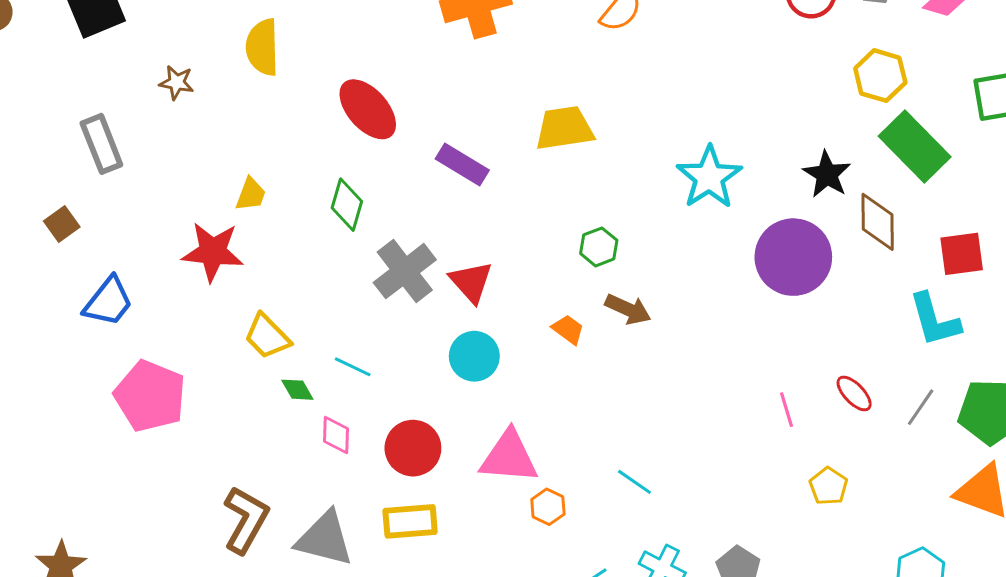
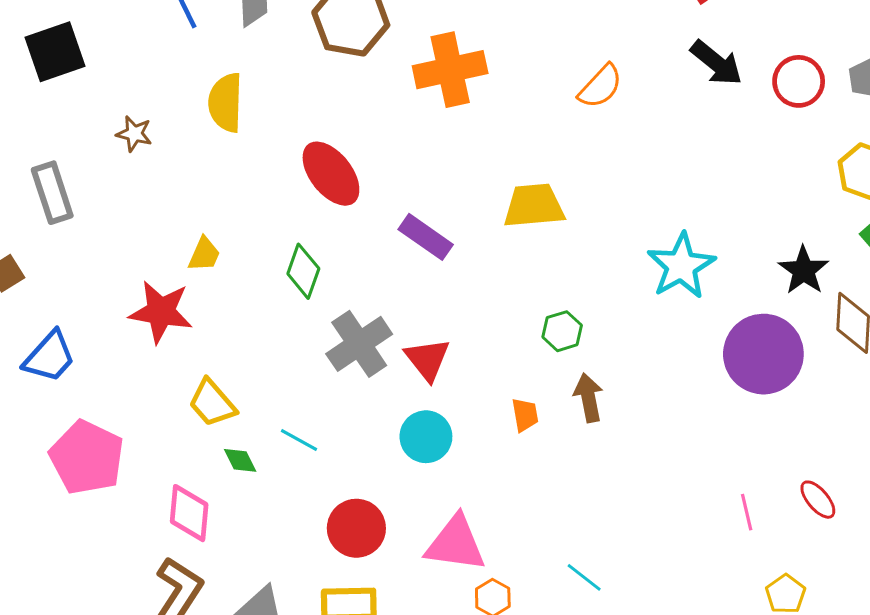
brown arrow: (628, 309) -> (588, 398), turned -129
orange trapezoid: (568, 329) -> (525, 415), turned 40
pink diamond: (336, 435) -> (189, 513), moved, size x1.4

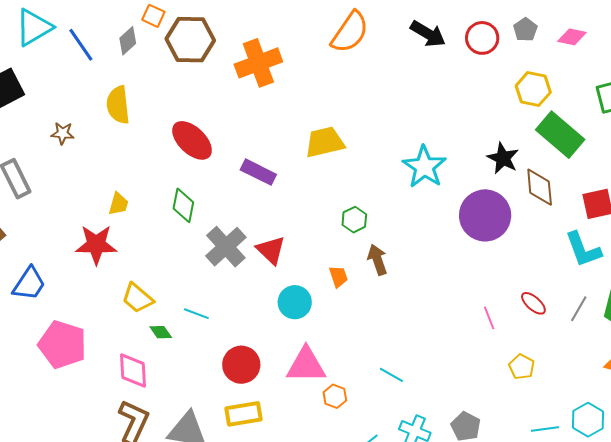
orange semicircle: (600, 86) -> (350, 32), moved, size x1.4
cyan circle: (426, 437) -> (295, 302), moved

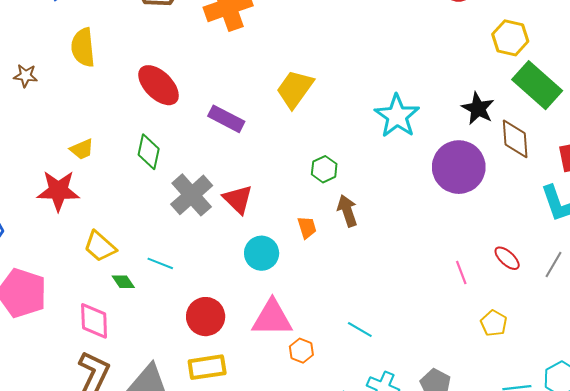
yellow trapezoid: (325, 142) -> (295, 89), turned -42
yellow trapezoid: (118, 204) -> (82, 149), turned 50

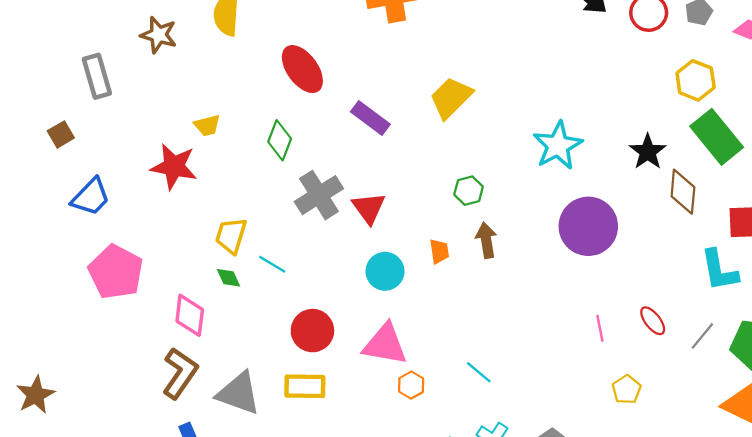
brown star: (26, 76) -> (159, 35), size x1.4
purple circle: (459, 167) -> (588, 226), moved
yellow trapezoid: (100, 246) -> (231, 236), moved, turned 56

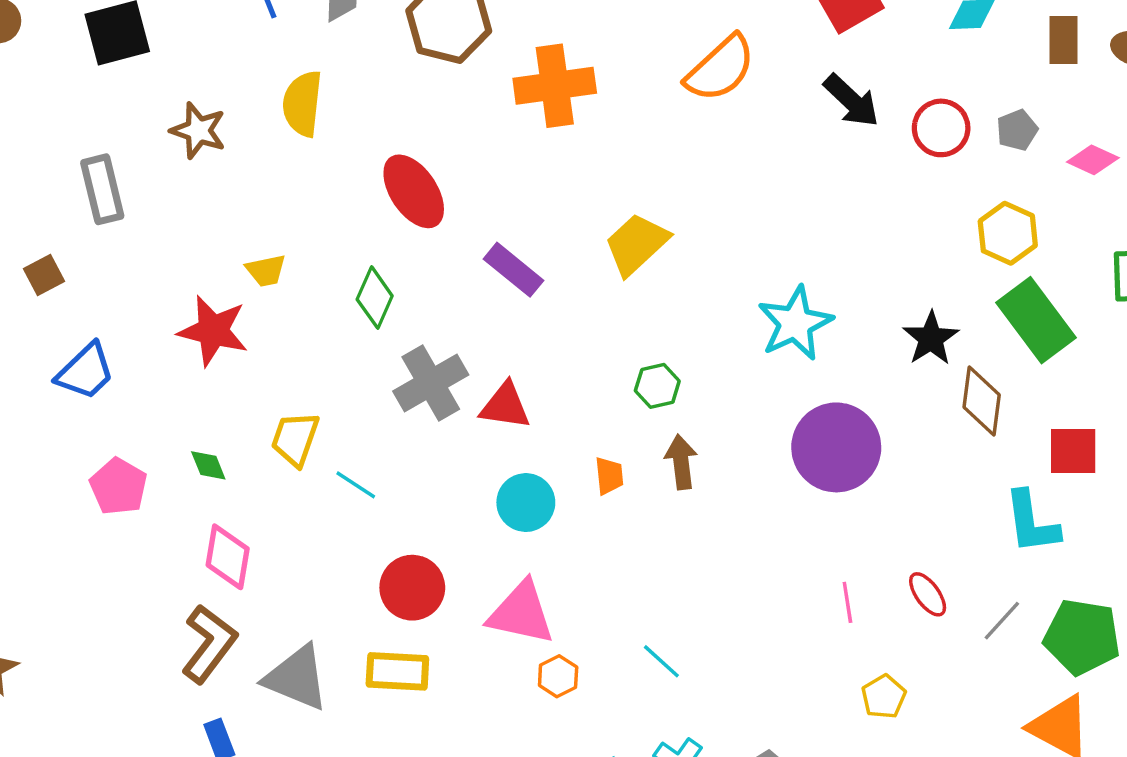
red triangle: (369, 208) -> (505, 406), turned -48
pink pentagon: (116, 272) -> (119, 486), size x0.7
green diamond: (229, 278) -> (208, 465), moved

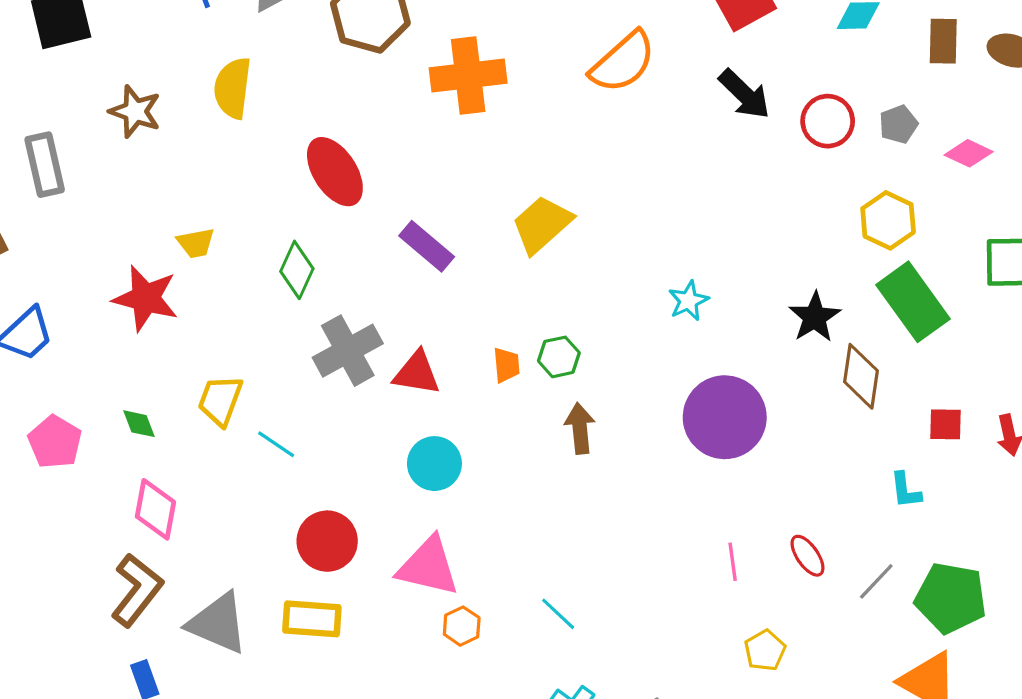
cyan star: (795, 323) -> (688, 301), size x0.6
red square: (1073, 451) -> (946, 424), size x0.7
orange trapezoid: (609, 476) -> (506, 365), moved
cyan L-shape: (1032, 522) -> (906, 490), size x0.6

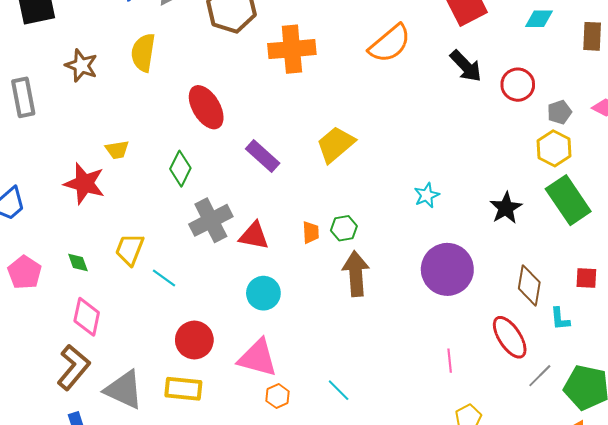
gray pentagon: (898, 124) -> (559, 112), moved
brown diamond: (861, 376) -> (529, 285), moved
brown arrow: (580, 428) -> (356, 274), size x1.4
red ellipse: (807, 556) -> (510, 337), moved, size x1.6

